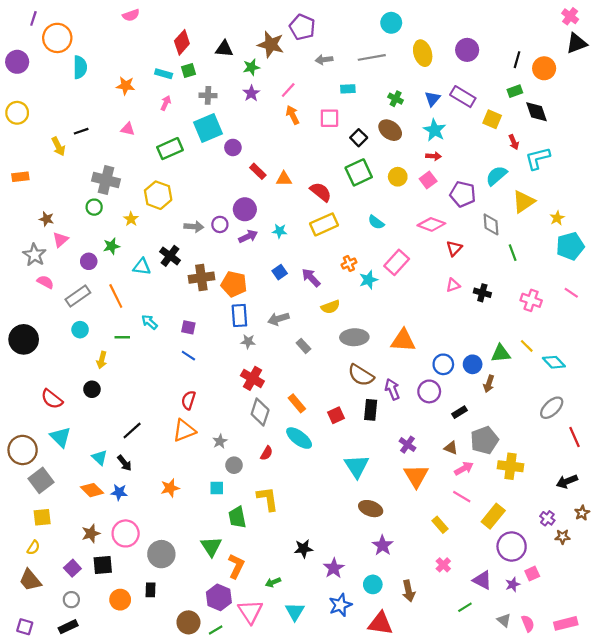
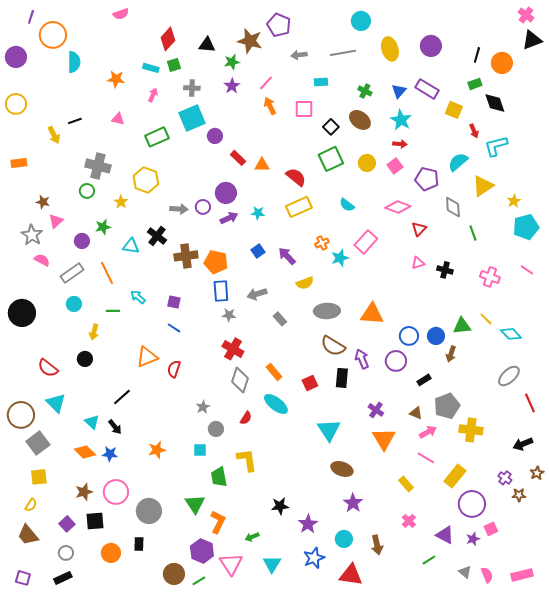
orange triangle: (184, 430) -> (147, 357), moved

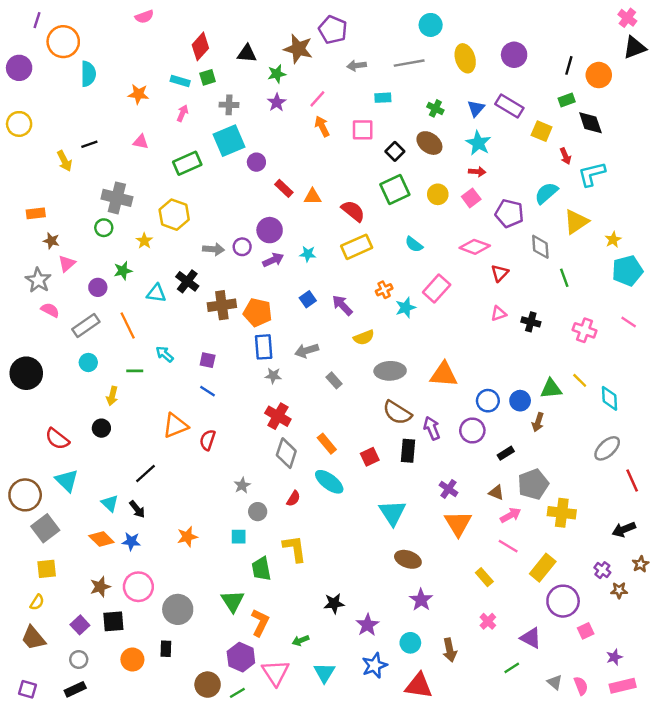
orange rectangle: (19, 163) -> (36, 213), moved
cyan diamond: (511, 334) -> (610, 398), turned 40
purple star: (473, 539) -> (614, 657), moved

